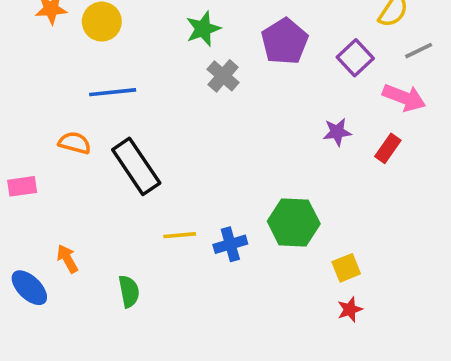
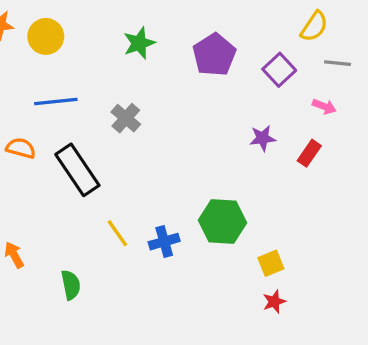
gray line: (419, 51) -> (338, 63), turned 32
gray cross: (223, 76) -> (126, 118), moved
pink arrow: (404, 98) -> (324, 106), size x0.6
yellow line: (180, 235) -> (117, 233), turned 60

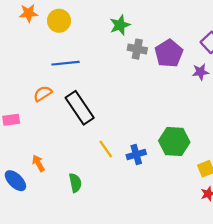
purple pentagon: (214, 55) -> (169, 53), moved
gray cross: (126, 118) -> (137, 49), moved, turned -30
purple star: (263, 138) -> (200, 72), moved
orange semicircle: (21, 148) -> (43, 94), turned -48

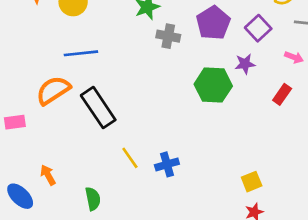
purple pentagon: (169, 53) -> (213, 23), moved
orange semicircle: (43, 94) -> (53, 90), size x1.5
green hexagon: (174, 141) -> (213, 85), moved

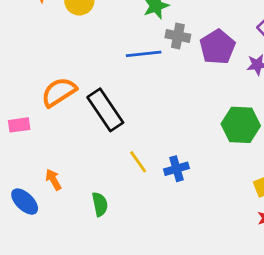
purple pentagon: (213, 23) -> (217, 47), moved
blue line: (81, 53) -> (144, 54), moved
green hexagon: (213, 85) -> (241, 125), moved

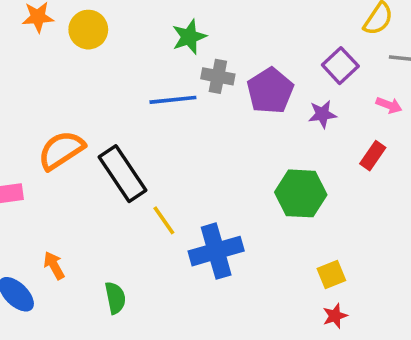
yellow line: (138, 162) -> (164, 220), moved
blue cross: (176, 169) -> (216, 251), size x1.6

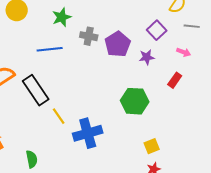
green star: (189, 37) -> (62, 17), moved
blue line: (173, 100) -> (50, 49), moved

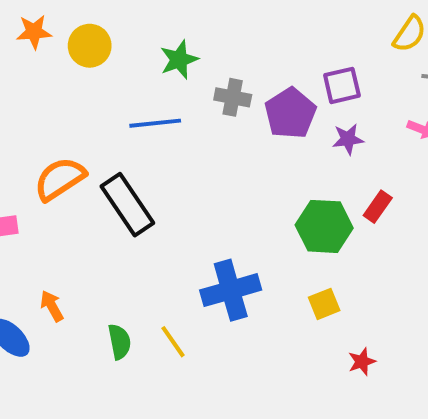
purple square: (157, 30) -> (342, 85), moved, turned 30
red rectangle: (175, 80) -> (378, 207), moved
yellow line: (59, 116) -> (173, 342), moved
yellow square: (152, 146) -> (324, 304), moved

